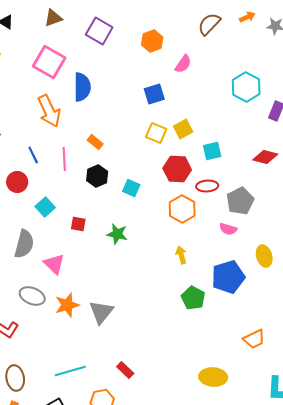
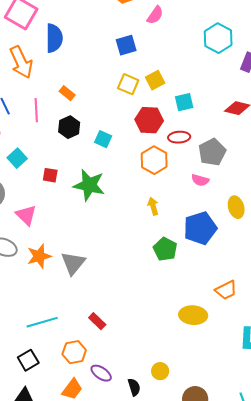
green star: (117, 234) -> (89, 185), size x1.5
yellow ellipse: (213, 377) -> (193, 315), moved

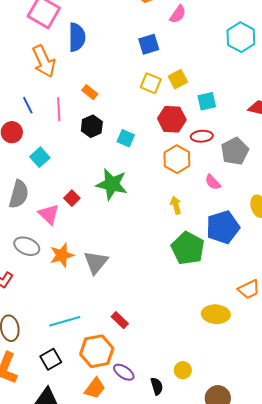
red square: (50, 175) -> (72, 198), moved, turned 35
pink semicircle: (200, 180) -> (213, 182), moved, turned 30
green pentagon: (165, 249) -> (188, 248), size x1.4
orange hexagon: (74, 352) -> (97, 351), size x1.4

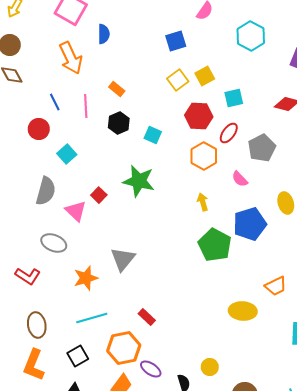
blue semicircle: (77, 37) -> (104, 34), size x0.7
cyan hexagon: (241, 37) -> (251, 36), moved
yellow square: (151, 83) -> (178, 80), turned 30
red ellipse: (202, 136) -> (229, 133), turned -50
orange star: (62, 255) -> (86, 278), moved

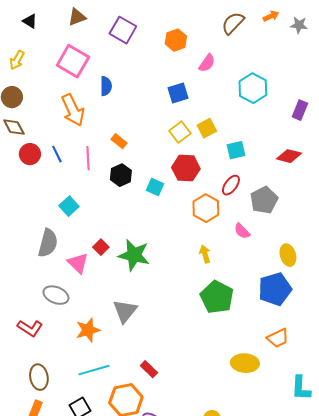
red hexagon: (199, 116) -> (186, 168), moved
red circle: (39, 129) -> (30, 154), moved
green star: (139, 181) -> (134, 255), moved
blue pentagon: (250, 224) -> (275, 289), moved

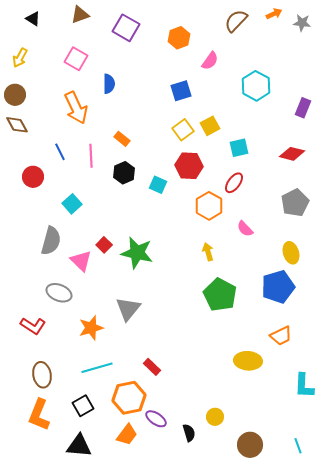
pink square: (73, 61) -> (76, 59), size x0.7
red circle: (30, 154) -> (33, 177), moved
gray pentagon: (264, 200) -> (295, 203), moved

